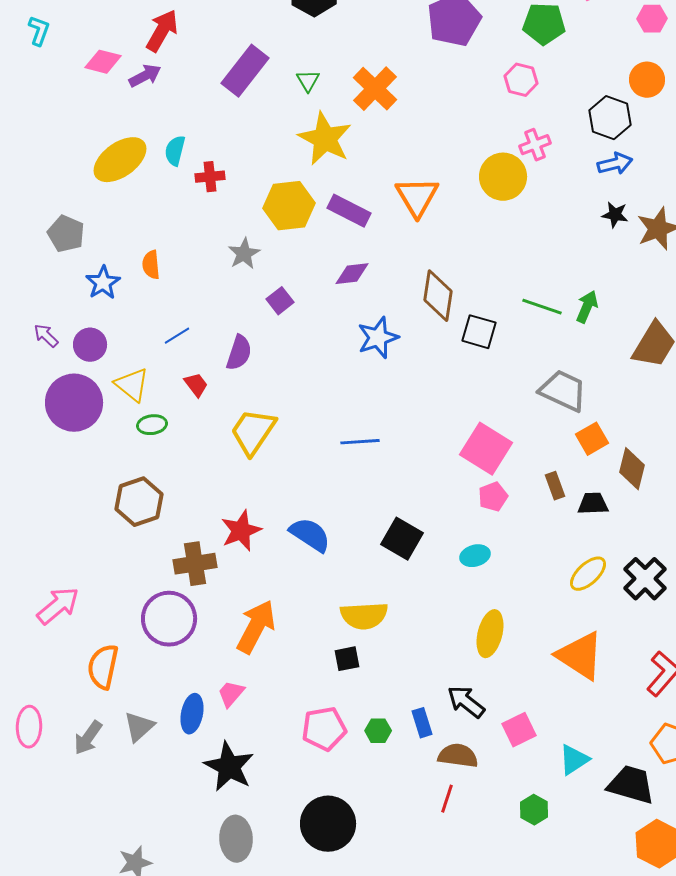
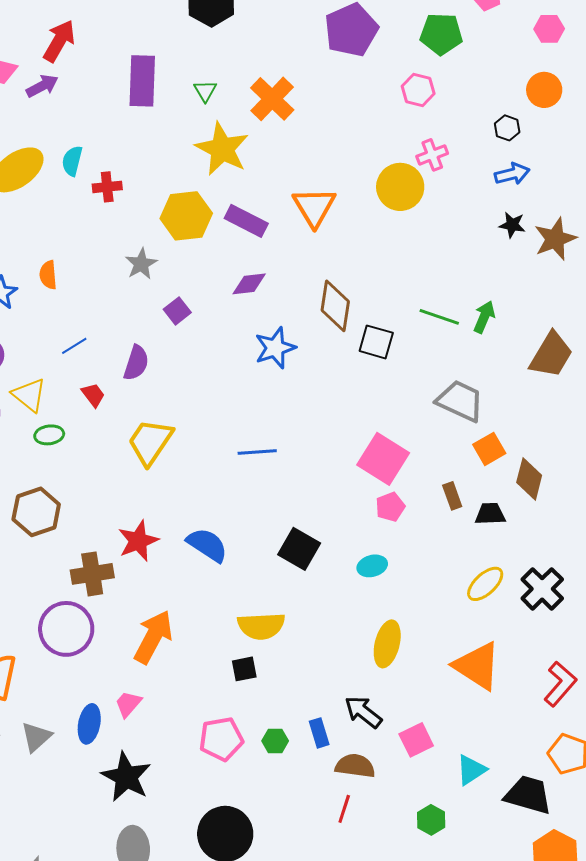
purple rectangle: (245, 71) -> (142, 81), turned -36
black hexagon: (610, 118) -> (507, 128), size x0.6

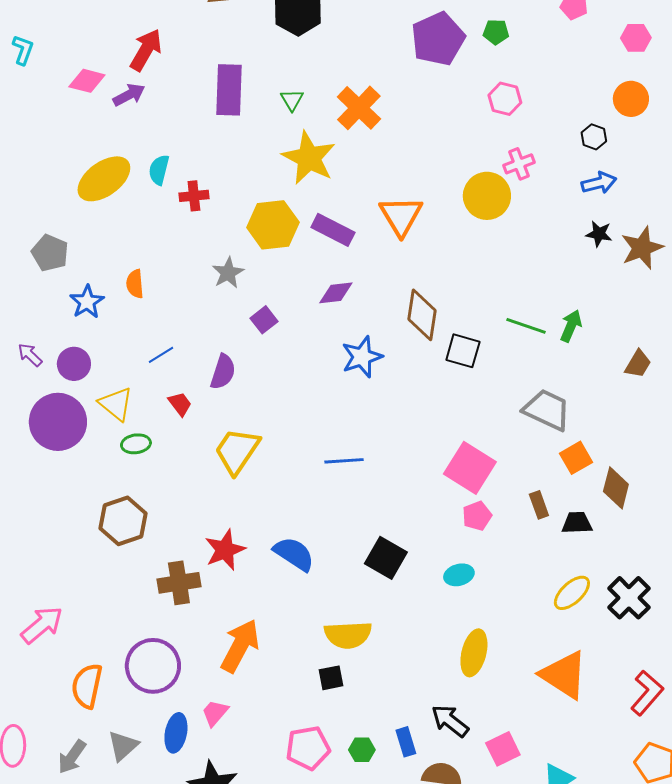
green pentagon: (441, 34) -> (496, 32), moved, size x0.6
brown trapezoid: (551, 355) -> (638, 364), size x0.6
purple circle: (66, 629) -> (153, 666), moved

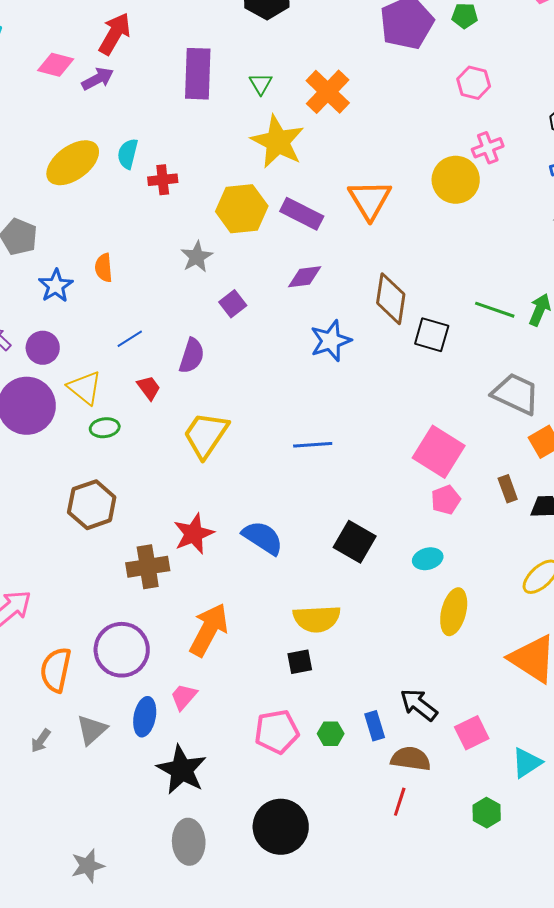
yellow ellipse: (474, 653) -> (454, 612), moved
gray arrow: (72, 757) -> (41, 741), size x0.7

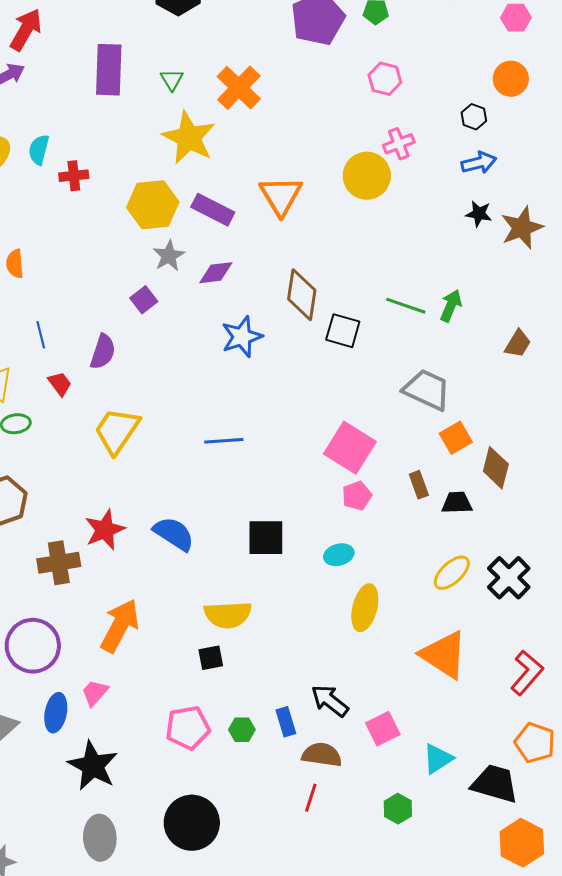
gray star: (197, 257) -> (169, 256), moved
blue line: (130, 339) -> (41, 335), turned -72
black square: (355, 542) -> (266, 538), turned -30

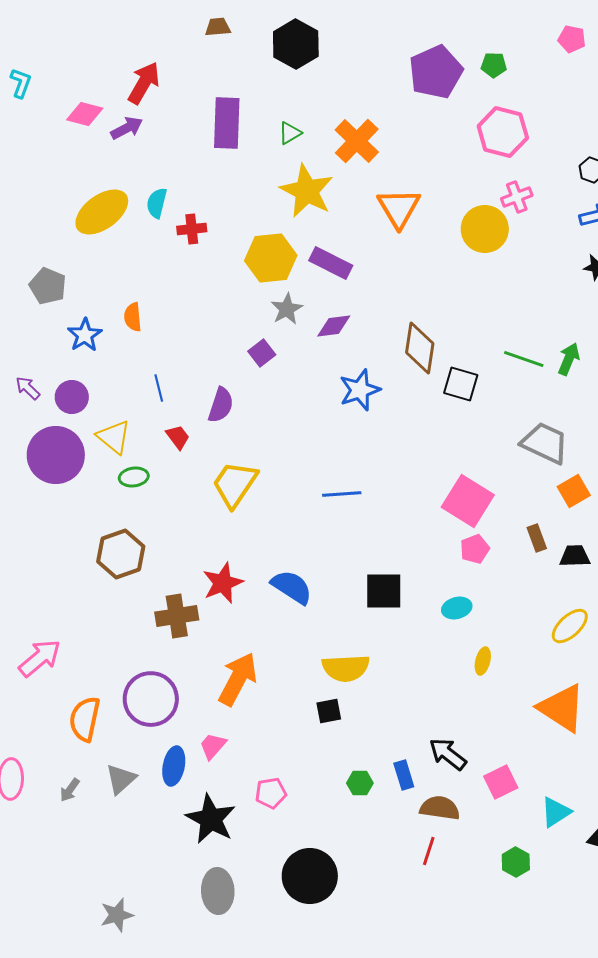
pink hexagon: (385, 79) -> (503, 132), size x1.5
green triangle: (172, 80) -> (290, 133), turned 30
orange triangle: (281, 196) -> (399, 208), moved
yellow ellipse: (365, 608) -> (483, 661), size x0.6
pink pentagon: (188, 728) -> (271, 793), moved, size x0.7

